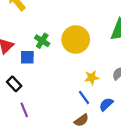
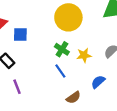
green cross: (42, 41) -> (62, 49), moved
blue line: (84, 97) -> (60, 71), moved

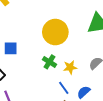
blue line: (60, 71) -> (64, 88), moved

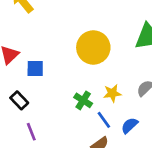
green cross: (49, 62) -> (83, 100), moved

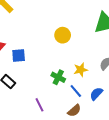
yellow circle: (93, 47) -> (63, 35), size x0.6
purple line: (31, 132) -> (40, 105), moved

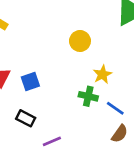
yellow star: (81, 70) -> (102, 74), moved
purple line: (40, 105) -> (52, 141), moved, turned -72

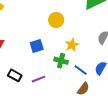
blue square: (30, 81) -> (37, 46), moved
purple line: (52, 141) -> (38, 79), moved

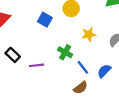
yellow star: (72, 45) -> (89, 34), moved
blue square: (37, 46) -> (45, 20), moved, turned 32

